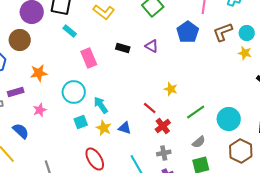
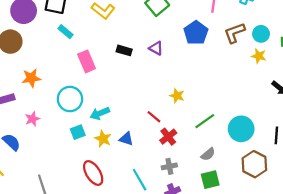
cyan arrow: (101, 105) -> (100, 113), turned -78

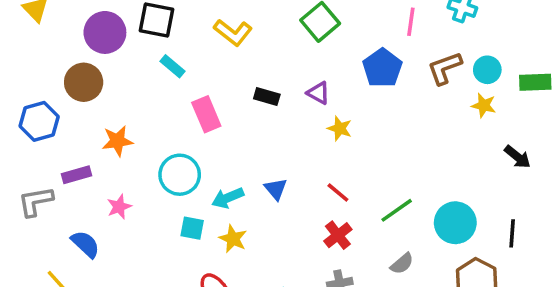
yellow star: (177, 96) -> (340, 128), moved
red line: (154, 117) -> (338, 192), moved
cyan square: (78, 132) -> (192, 228), turned 32
blue triangle: (126, 139) -> (276, 189), moved, turned 32

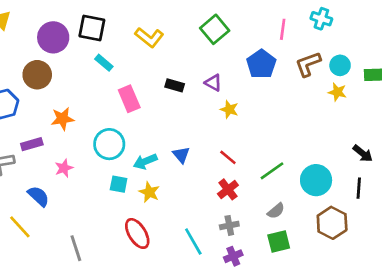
black arrow: (518, 157) -> (363, 153), moved

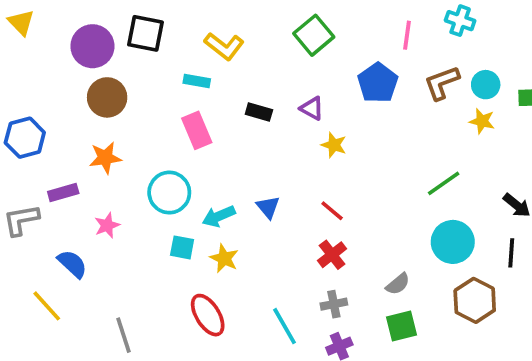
cyan rectangle: (104, 63) -> (197, 81), moved, turned -30
brown circle: (37, 75) -> (107, 97), moved
green line: (272, 171) -> (444, 183), moved

